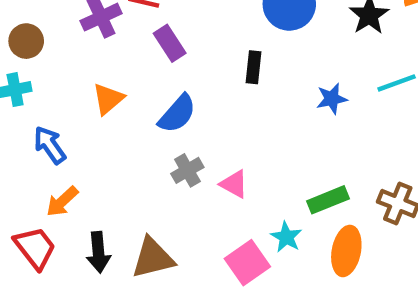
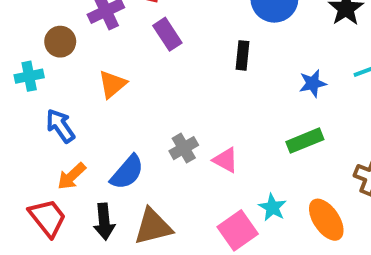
brown circle: (26, 41) -> (60, 42), moved
blue semicircle: (177, 114) -> (127, 172), moved
green rectangle: (328, 200) -> (305, 141), moved
orange ellipse: (346, 251) -> (326, 220), turned -45

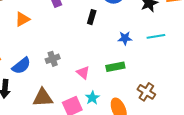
pink triangle: (226, 160) -> (83, 73), moved
brown triangle: (153, 227) -> (43, 98), moved

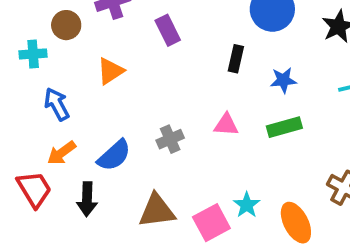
blue star: (125, 38) -> (283, 80), moved
green rectangle: (115, 67) -> (284, 127), moved
pink triangle: (83, 73) -> (226, 125), moved, turned -32

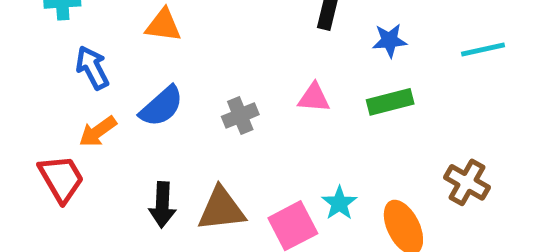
orange triangle: (110, 71) -> (163, 25), turned 40
blue semicircle: (114, 155) -> (161, 106), moved
black arrow: (87, 199) -> (162, 205), moved

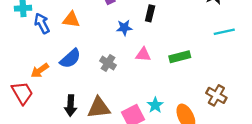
blue star: (390, 40) -> (124, 28), moved
blue arrow: (92, 68) -> (42, 23), moved
gray cross: (240, 116) -> (108, 63), turned -35

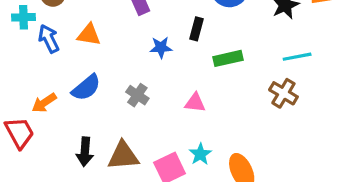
pink triangle: (143, 55) -> (195, 103), moved
green rectangle: (180, 57) -> (228, 58), moved
brown cross: (216, 95) -> (283, 93), moved

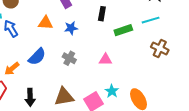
orange triangle: (89, 35) -> (46, 23), moved
blue star: (161, 47) -> (71, 28), moved
cyan line: (297, 57) -> (151, 20), moved
black arrow: (85, 152) -> (30, 97), moved

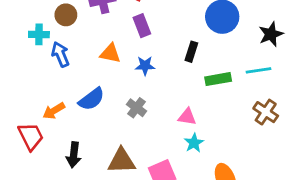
cyan star: (112, 91) -> (194, 143), moved

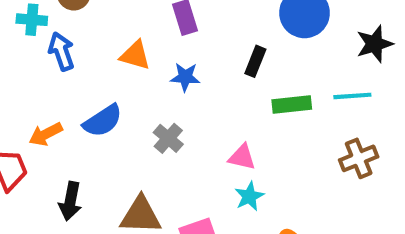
brown cross: (266, 112) -> (359, 158), turned 30

